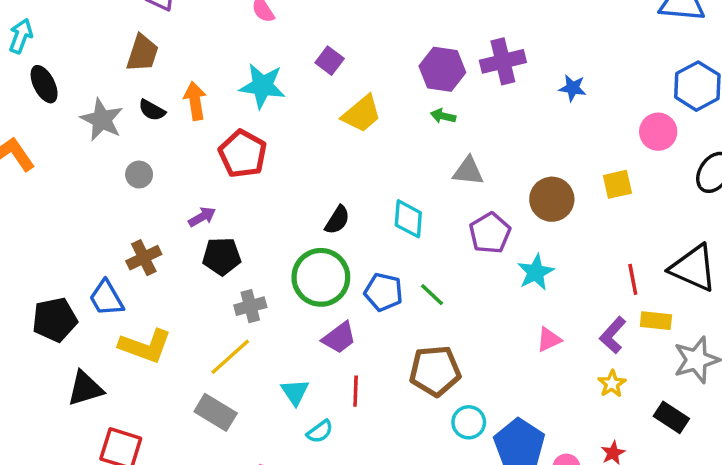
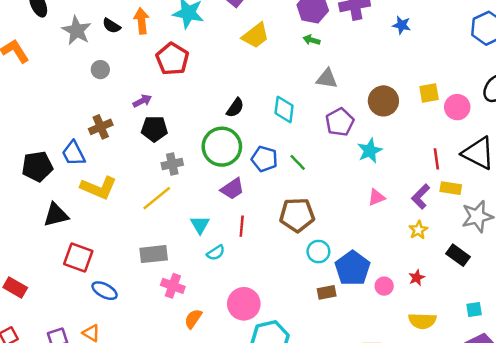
pink circle: (658, 132) -> (457, 107), moved
gray rectangle: (216, 412) -> (154, 254), moved, turned -40

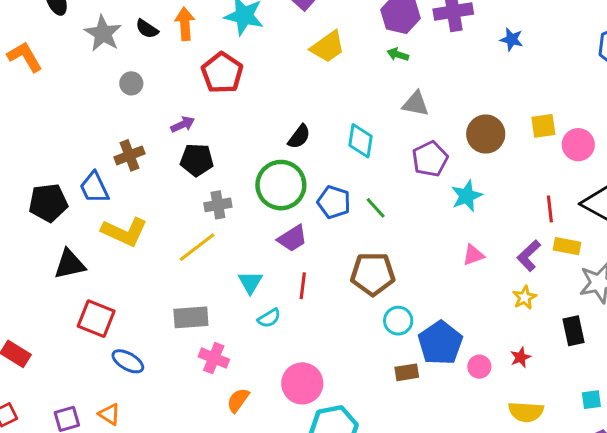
black rectangle: (458, 255) -> (573, 331), turned 40

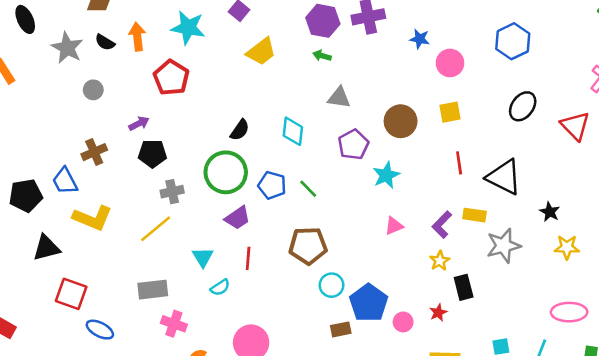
pink circle: (578, 145) -> (450, 63), moved
red line: (550, 209) -> (459, 163), moved
black rectangle: (573, 331) -> (464, 287), moved

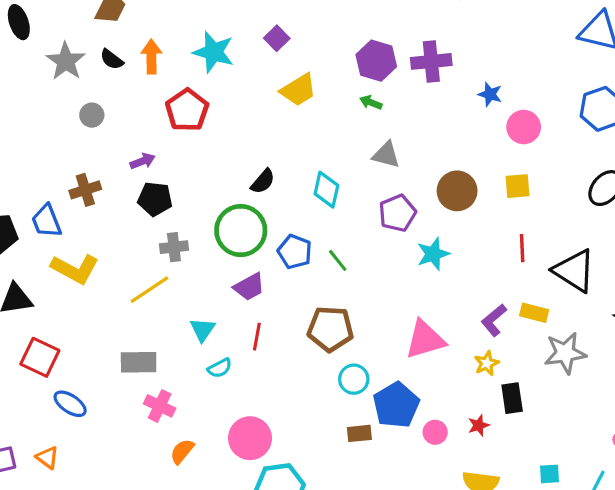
pink triangle: (394, 226) -> (425, 340), moved, size x1.8

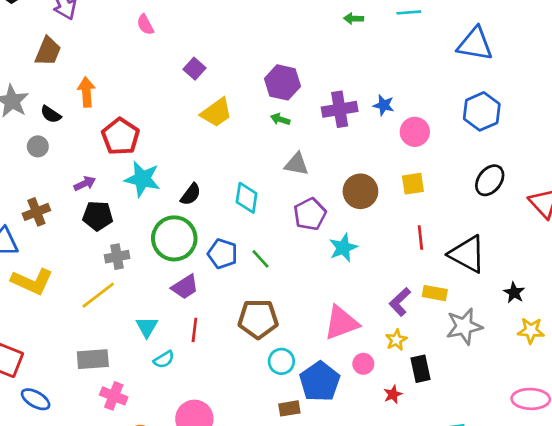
cyan star: (213, 52) -> (142, 179), moved
black semicircle: (112, 59) -> (51, 114), moved
purple cross: (431, 61) -> (340, 109), moved
pink circle: (435, 432) -> (363, 364), moved

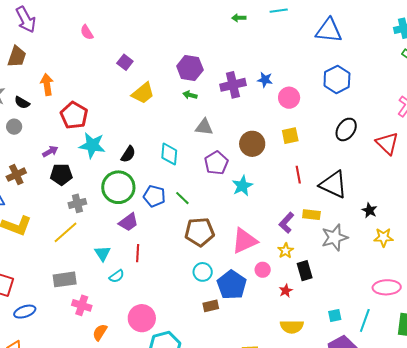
brown pentagon: (258, 319) -> (199, 232), moved
blue ellipse: (36, 399) -> (25, 312), turned -45

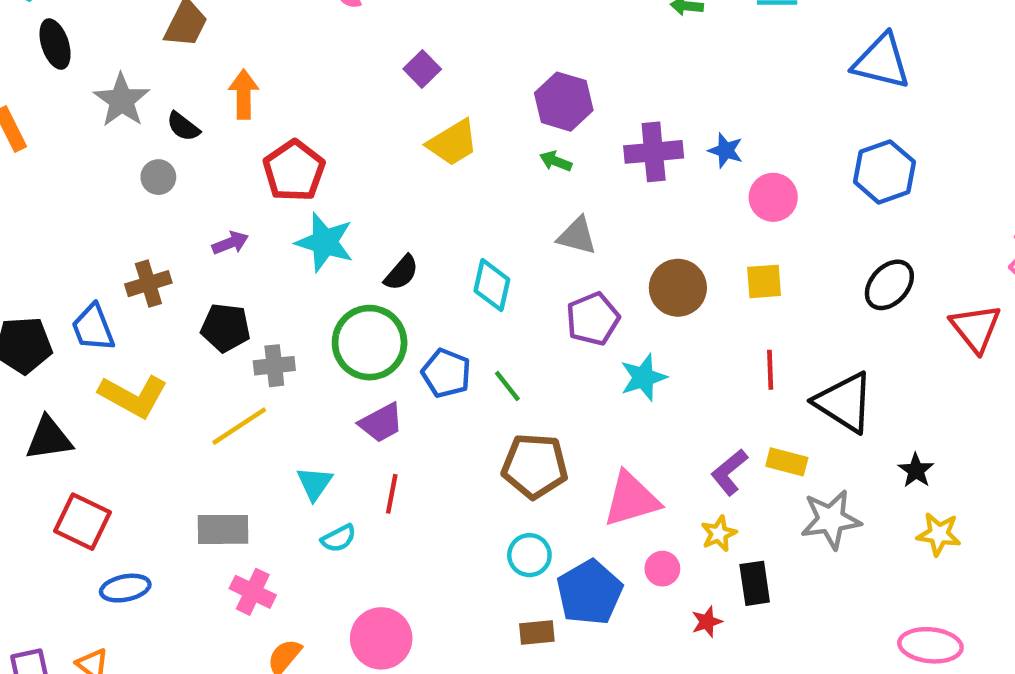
black pentagon: (61, 174) -> (226, 328), moved

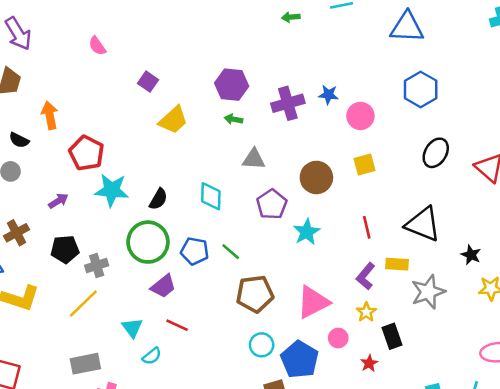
red line: (770, 370) -> (367, 227), moved
red line: (392, 494) -> (177, 325), turned -65

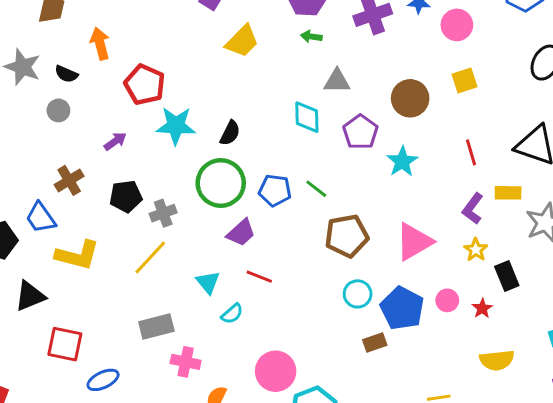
cyan diamond: (211, 196) -> (307, 117), moved
pink circle: (338, 338) -> (447, 300), moved

